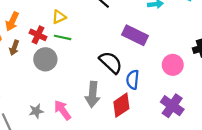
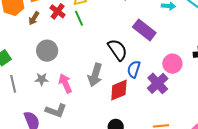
green line: (63, 37) -> (79, 18), turned 42
gray circle: (45, 59) -> (47, 51), moved
purple cross: (172, 106) -> (158, 83), moved

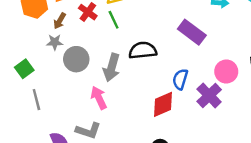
black semicircle: (117, 50) -> (143, 50), moved, turned -60
gray arrow: (95, 75) -> (112, 67), moved
gray star: (42, 79) -> (55, 42), moved

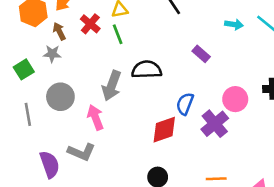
brown arrow: (60, 21) -> (59, 31), turned 119
purple rectangle: (192, 32) -> (201, 54), size x0.6
gray circle: (76, 59) -> (60, 97), moved
green square: (24, 69) -> (24, 69), moved

